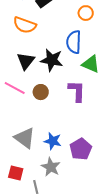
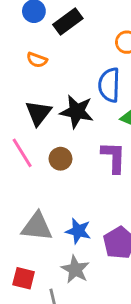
orange semicircle: (25, 25) -> (37, 60), size x0.6
pink line: (15, 88) -> (22, 153), turned 30
gray triangle: (25, 138) -> (37, 227), turned -30

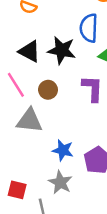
black triangle: (38, 113) -> (29, 51), turned -40
gray triangle: (37, 227) -> (29, 121), moved

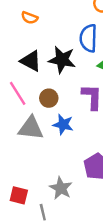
blue star: (63, 150) -> (63, 125), moved

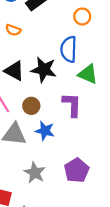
gray star: (61, 188) -> (35, 173), moved

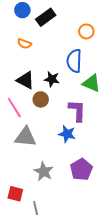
black star: (44, 70) -> (52, 79), size x0.7
brown circle: (31, 106) -> (41, 99), moved
blue star: (45, 131) -> (67, 134), moved

